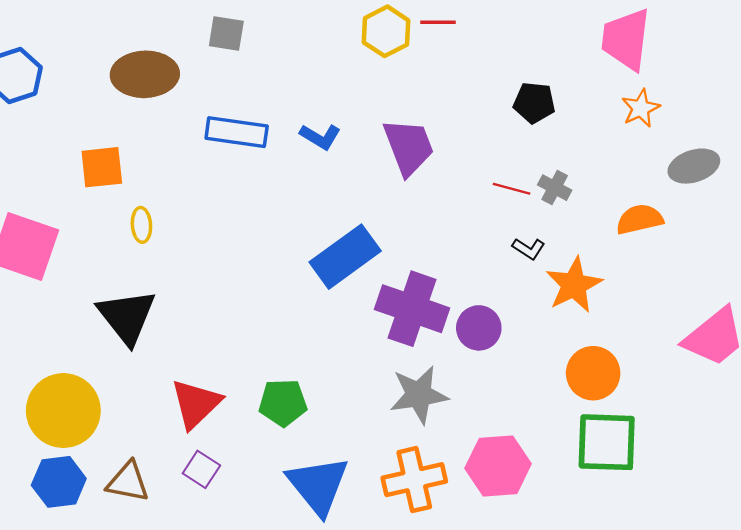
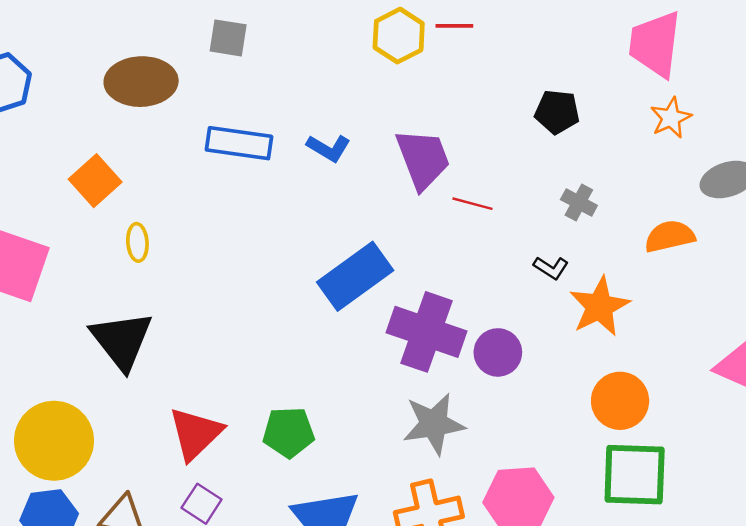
orange square: (102, 167) -> (95, 181), turned -36
red line: (512, 189) -> (472, 204), moved

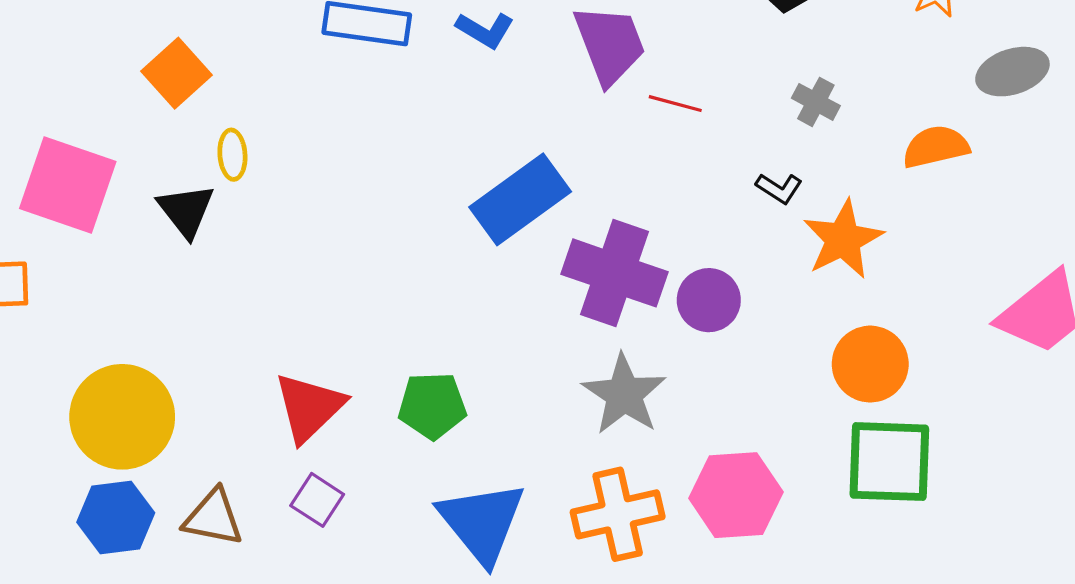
black triangle: (122, 340) -> (186, 211), moved, size x0.7
gray star: (434, 424) -> (624, 394), turned -30

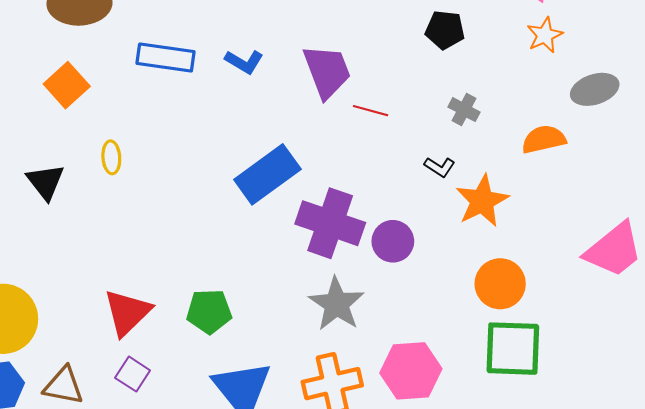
orange square: (177, 73) -> (67, 85), moved
yellow ellipse: (232, 155) -> (111, 157), moved

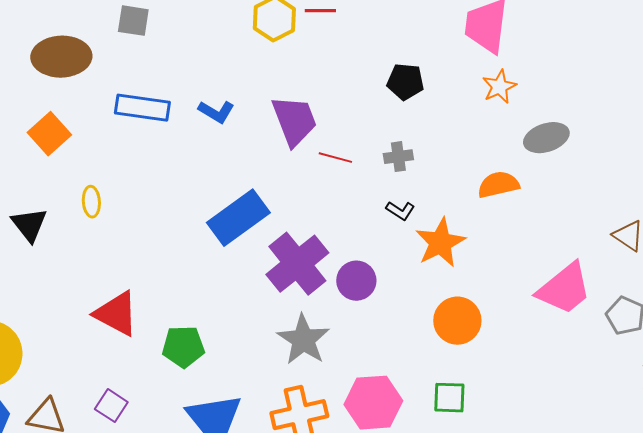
gray cross: (464, 110) -> (398, 157), moved, turned -36
purple cross: (330, 223) -> (297, 264), turned 32
red triangle: (127, 312) -> (116, 314), moved, turned -48
green square: (513, 349) -> (449, 398), moved, size x0.6

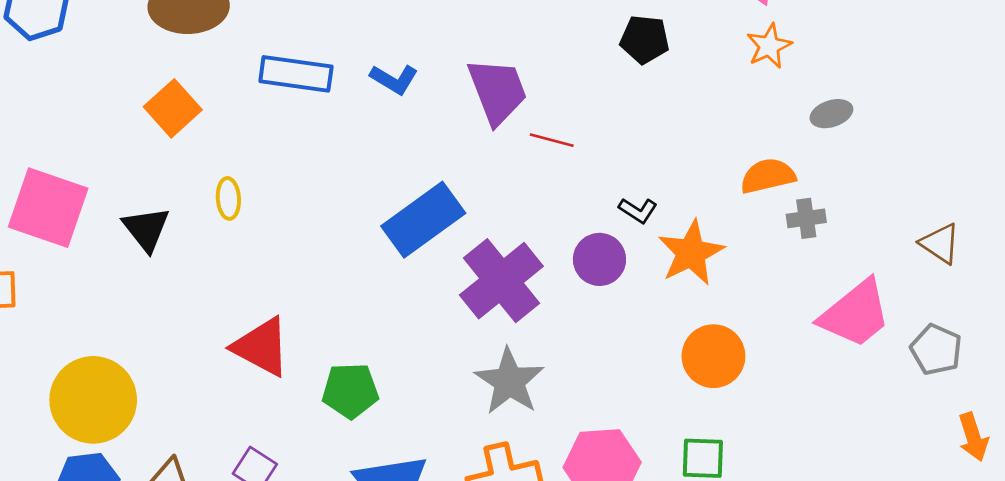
gray ellipse: (546, 138) -> (831, 114), size x0.7
gray cross: (398, 157) -> (806, 218), moved
purple circle: (356, 281) -> (599, 259), moved

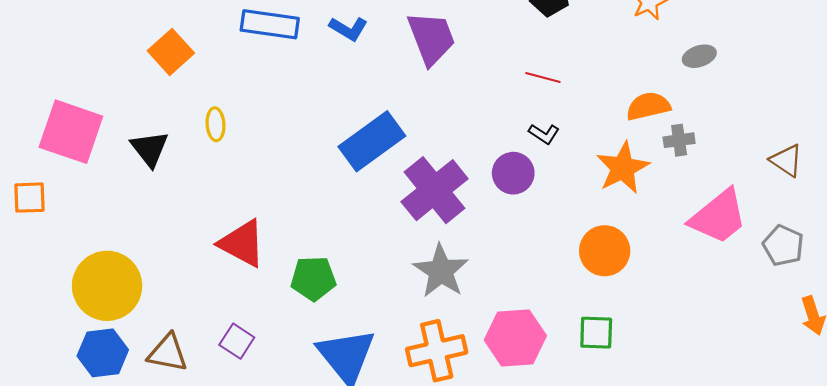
red line: (552, 140) -> (543, 77), moved
orange star: (691, 253) -> (623, 168), moved

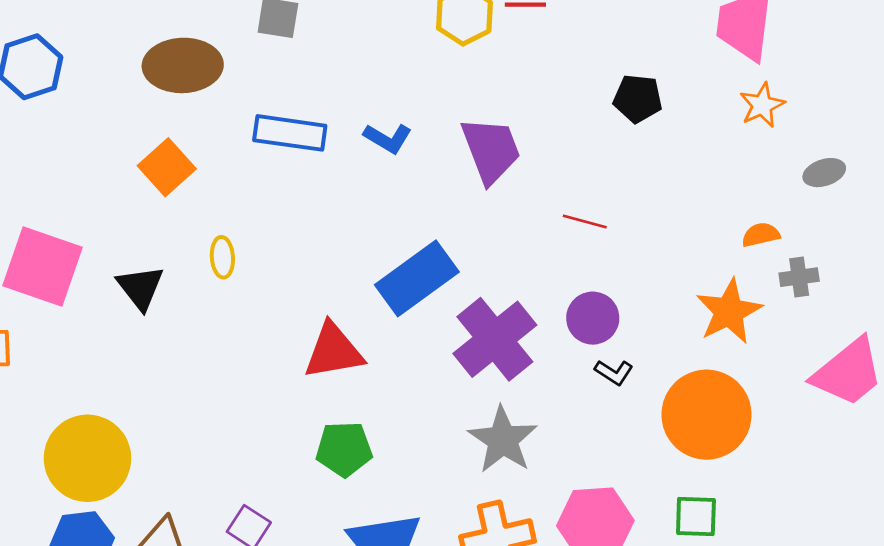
red line: (543, 77) -> (585, 222), moved
orange semicircle: (648, 106) -> (761, 235), size x0.7
black L-shape: (544, 134) -> (614, 372), moved
red triangle: (242, 243) -> (333, 351), moved, turned -38
orange circle: (605, 251) -> (707, 415), size x1.4

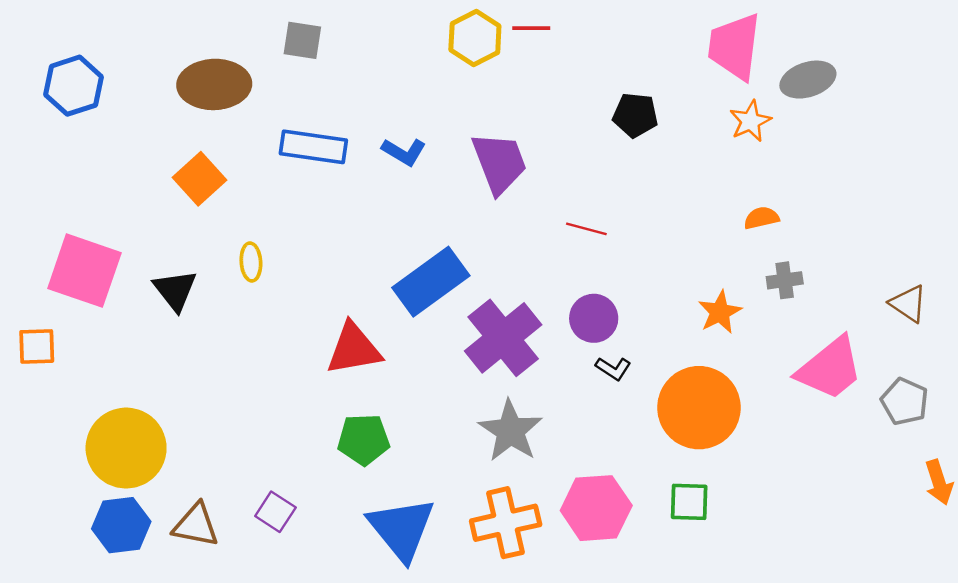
gray ellipse: (824, 173) -> (808, 80), moved, size x1.4
orange semicircle: (761, 235) -> (761, 218), moved
orange star: (729, 311) -> (720, 312), size x0.7

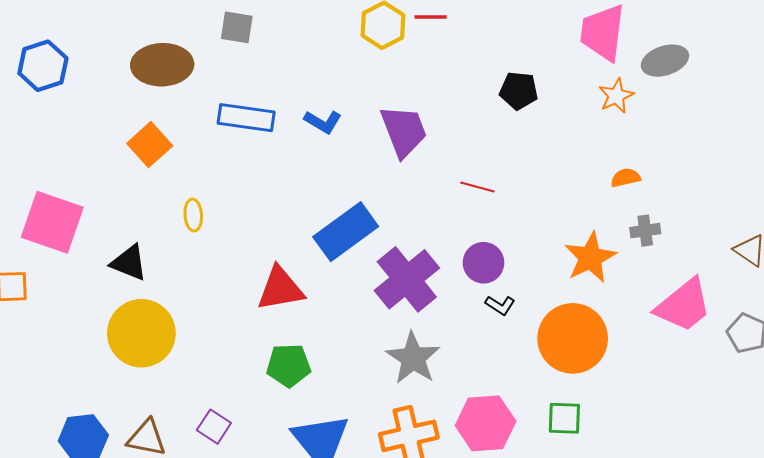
black triangle: (175, 290) -> (129, 263), moved, turned -30
orange star: (720, 312) -> (590, 258), size x1.4
yellow circle: (126, 448) -> (141, 333), moved

